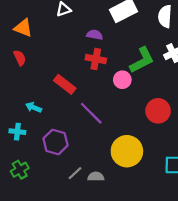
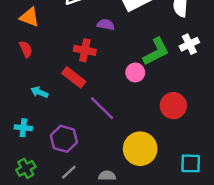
red cross: (96, 59) -> (85, 50), moved
cyan arrow: (34, 107) -> (39, 92), moved
gray line: (75, 173) -> (69, 172), moved

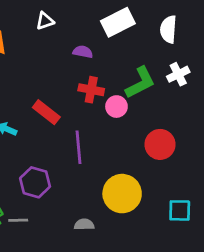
red cross: (85, 50) -> (91, 90), moved
purple line: (102, 108) -> (79, 147), turned 40
gray line: (69, 172) -> (18, 220), moved, turned 42

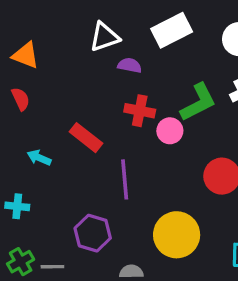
white triangle: (45, 21) -> (104, 37), moved, size x1.4
purple hexagon: (35, 182) -> (93, 233), moved

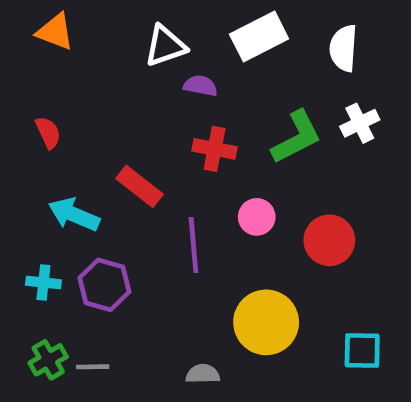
orange triangle: (26, 55) -> (55, 32), moved
pink circle: (170, 131) -> (257, 217), moved
cyan arrow: (39, 158) -> (74, 215), size x1.5
purple hexagon: (93, 233) -> (104, 285), moved

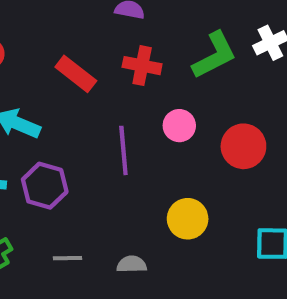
red rectangle: (140, 186) -> (76, 74), moved
yellow circle: (266, 322) -> (188, 219), size x0.7
gray line: (93, 367) -> (68, 258), moved

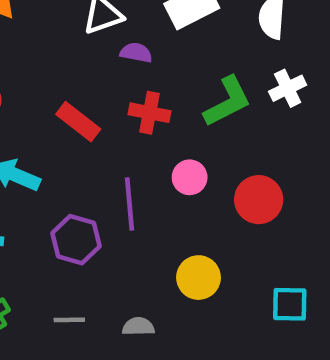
purple hexagon: (45, 186) -> (76, 240), moved

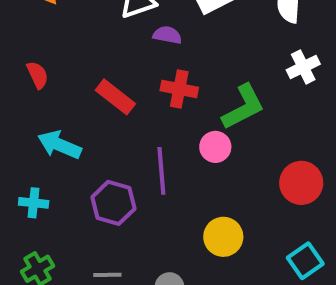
green L-shape: (227, 102) -> (243, 107), moved
red circle: (259, 200) -> (301, 183), moved
cyan square: (290, 304) -> (305, 261), turned -36

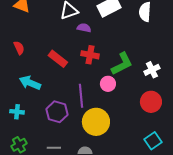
white cross: (303, 67) -> (152, 70), moved
yellow circle: (223, 237) -> (96, 122), moved, size x1.4

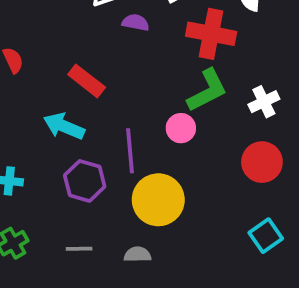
red cross: (90, 55) -> (211, 34), moved, size x1.4
cyan arrow: (30, 83) -> (64, 126), moved

